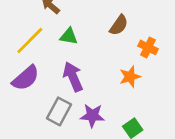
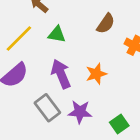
orange star: (130, 77) -> (96, 74), moved
gray rectangle: (59, 111) -> (47, 108), turned -65

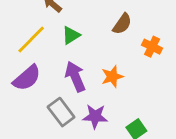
green triangle: (57, 34) -> (71, 35), turned -42

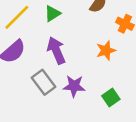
orange star: (112, 77) -> (106, 50), moved

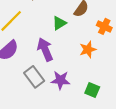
green triangle: (52, 14) -> (59, 23), moved
green square: (111, 97) -> (92, 90), turned -32

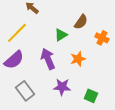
orange star: (88, 49) -> (78, 59), moved
gray rectangle: (34, 77) -> (25, 91), moved

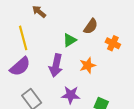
yellow line: (17, 33) -> (23, 38), turned -60
purple arrow: (48, 59) -> (56, 65), turned -145

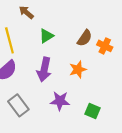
brown semicircle: (91, 26) -> (85, 38), moved
green triangle: (70, 40) -> (46, 36), moved

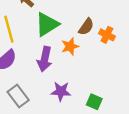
green triangle: (46, 36) -> (47, 24), size x1.6
orange star: (78, 69) -> (70, 46), moved

